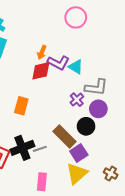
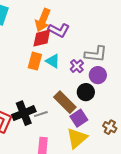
orange arrow: (42, 52) -> (43, 20), size x1.6
cyan triangle: (76, 67) -> (53, 61), moved
orange rectangle: (21, 106) -> (35, 61), moved
brown cross: (111, 174) -> (110, 127), moved

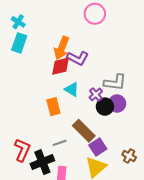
orange rectangle: (35, 61) -> (53, 107), moved, turned -30
black circle: (86, 92) -> (105, 107), moved
black cross: (24, 113) -> (42, 162), moved

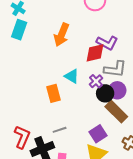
purple L-shape: (78, 58) -> (107, 43), moved
red diamond: (61, 66) -> (95, 53), moved
brown rectangle: (84, 131) -> (116, 112), moved

